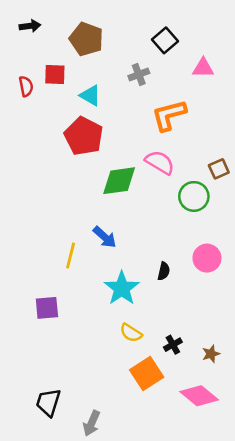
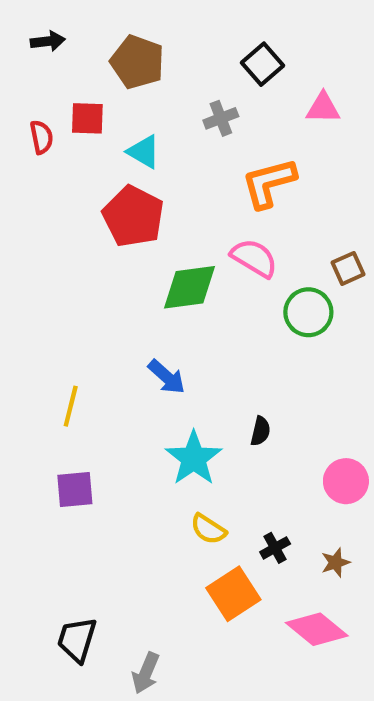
yellow line: (71, 255) -> (71, 406), moved
pink circle: (207, 258) -> (346, 481), moved

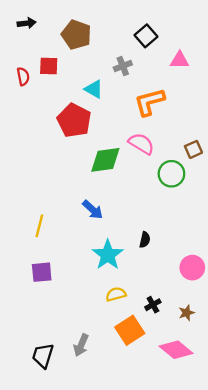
cyan triangle: (144, 152) -> (94, 89), moved
yellow semicircle: (208, 529) -> (116, 294), turned 132
gray arrow: (146, 673) -> (81, 345), moved

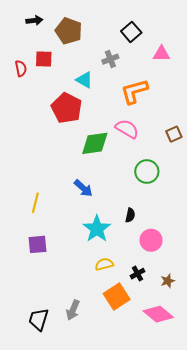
black arrow: (27, 23) -> (34, 21), moved
green circle: (171, 174) -> (147, 172), moved
pink circle: (192, 268) -> (151, 240), moved

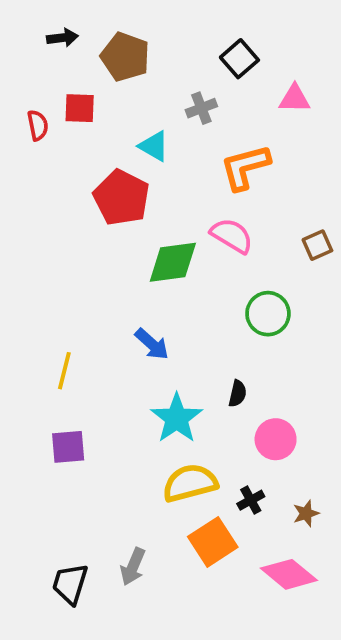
yellow semicircle: (104, 264) -> (190, 483), size x1.6

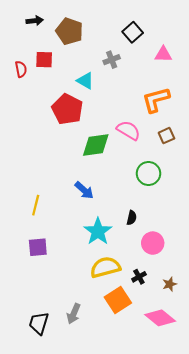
orange L-shape: (245, 167) -> (156, 100), moved
brown square: (317, 245) -> (166, 136), moved

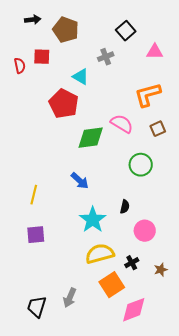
pink diamond: (160, 318) -> (134, 310), moved, turned -60

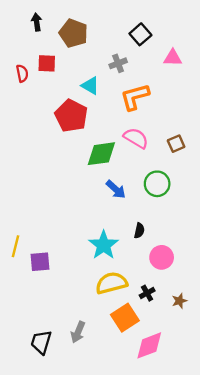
black arrow: (33, 20) -> (37, 22), turned -91
orange L-shape: (148, 95) -> (135, 97), moved
blue arrow: (80, 181) -> (116, 189), moved
yellow line: (34, 195) -> (16, 246), moved

